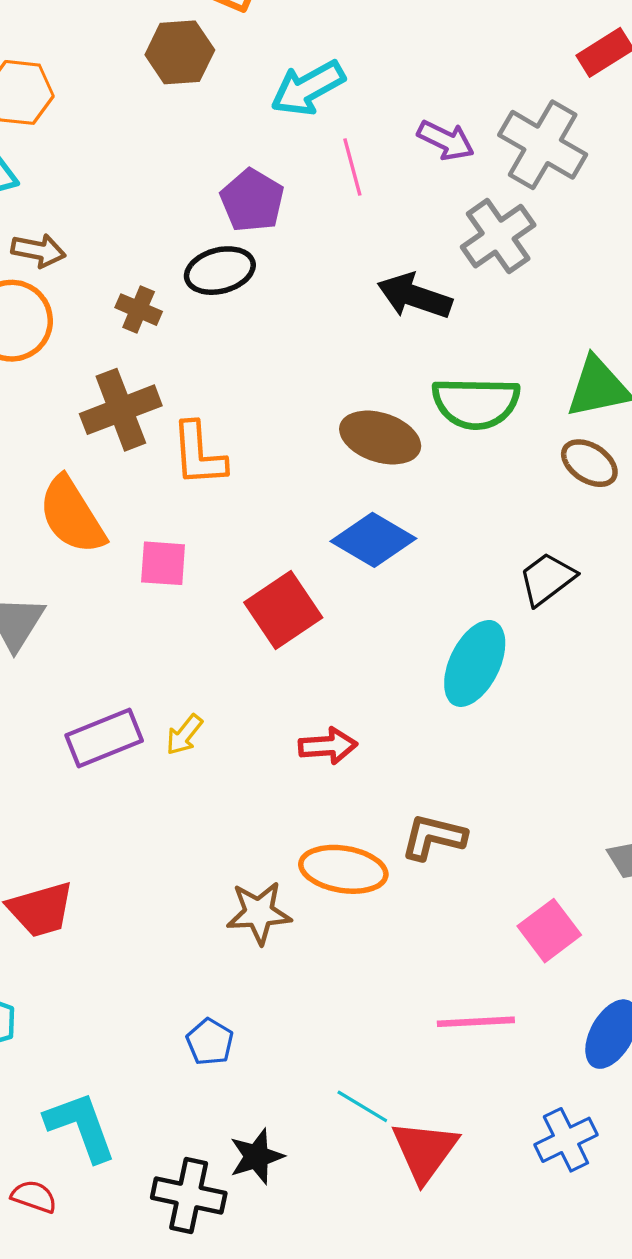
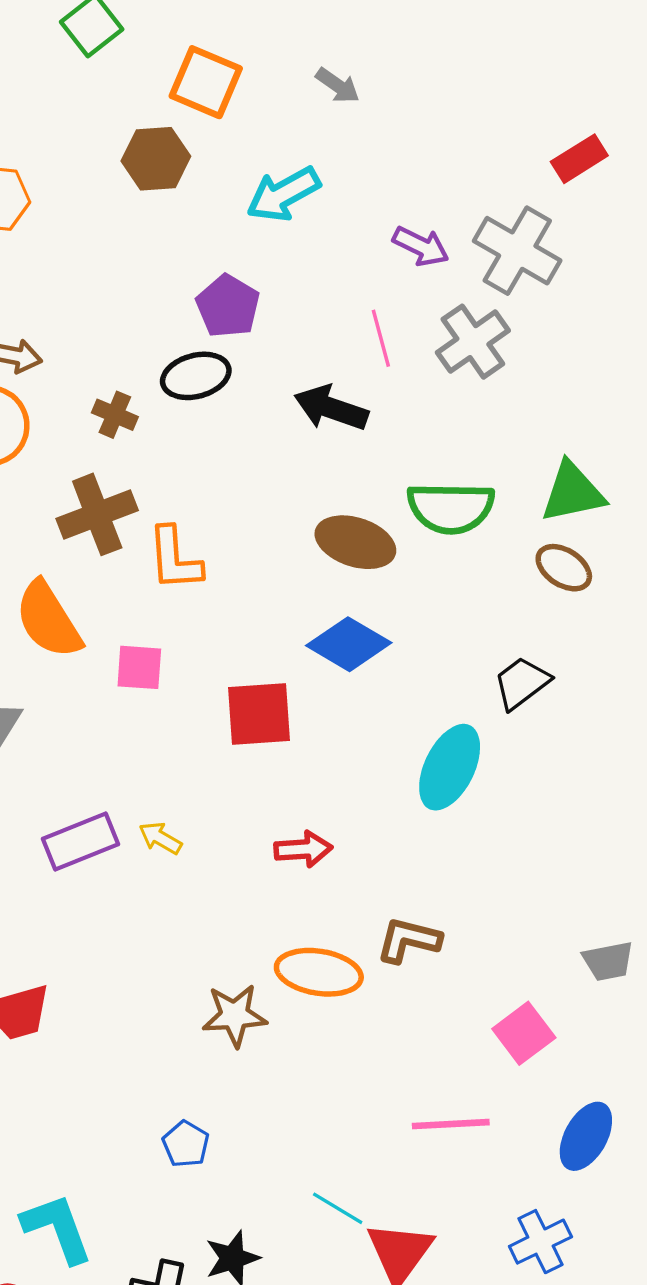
pink line: (352, 167) -> (381, 338), moved
black arrow: (415, 296) -> (331, 408), moved
red square: (283, 610) -> (259, 714), turned 30
yellow arrow: (184, 735) -> (160, 838), turned 81

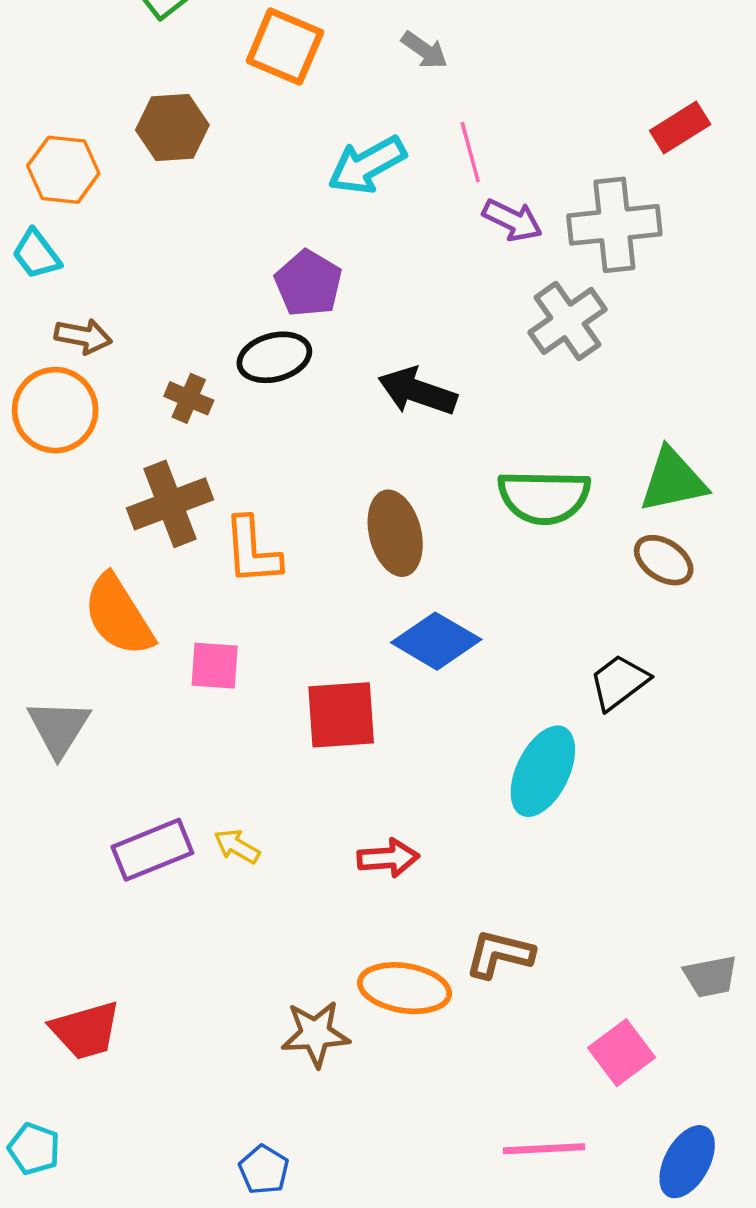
brown hexagon: (156, 159) -> (172, 128), moved
gray cross: (517, 251) -> (614, 225), turned -36
pink line: (381, 338) -> (470, 152), moved
brown ellipse: (355, 542) -> (395, 533), moved, turned 58

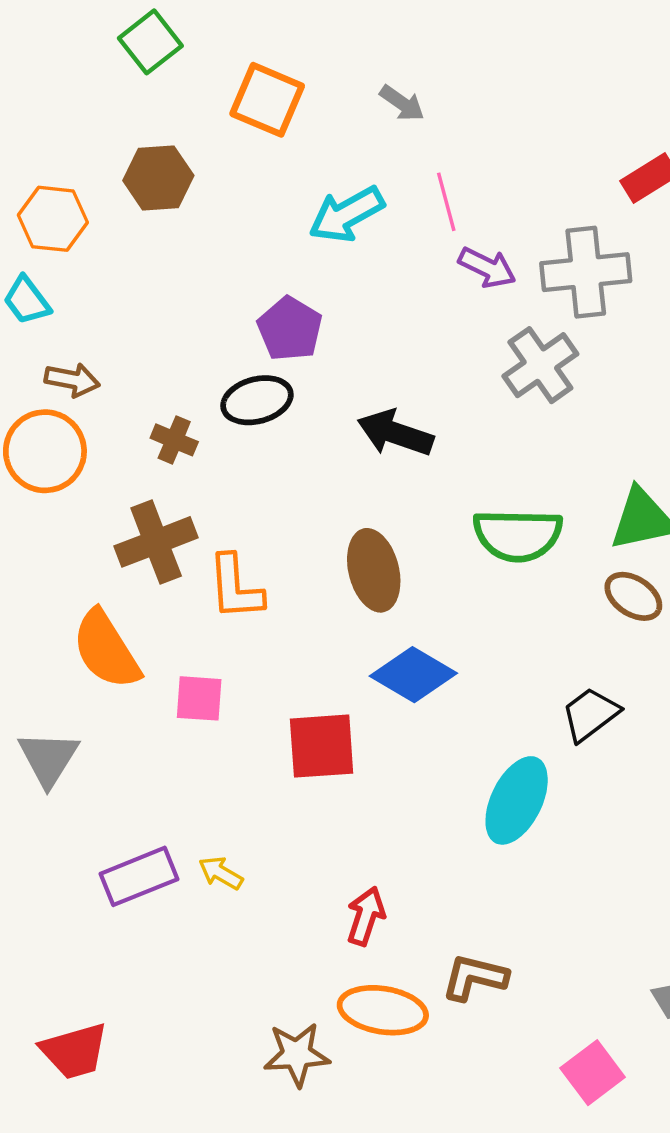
red arrow: (388, 858) -> (366, 916), moved, turned -68

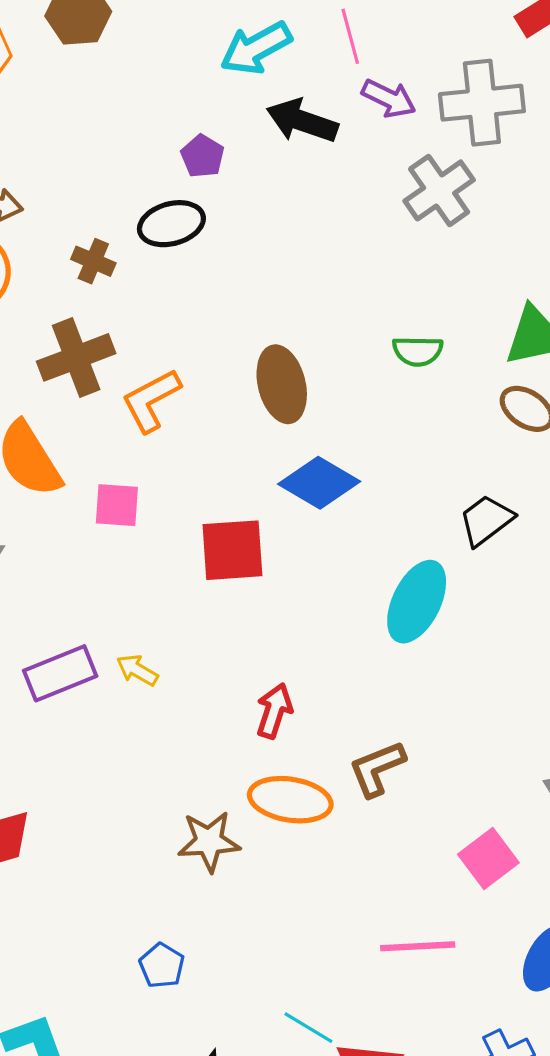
purple pentagon: (290, 329) -> (202, 156), size x0.7
black arrow: (395, 433) -> (302, 121), moved
green semicircle: (518, 535) -> (418, 351), size x0.6
orange L-shape: (235, 587) -> (151, 400), turned 66
brown L-shape: (475, 977) -> (377, 769), turned -36

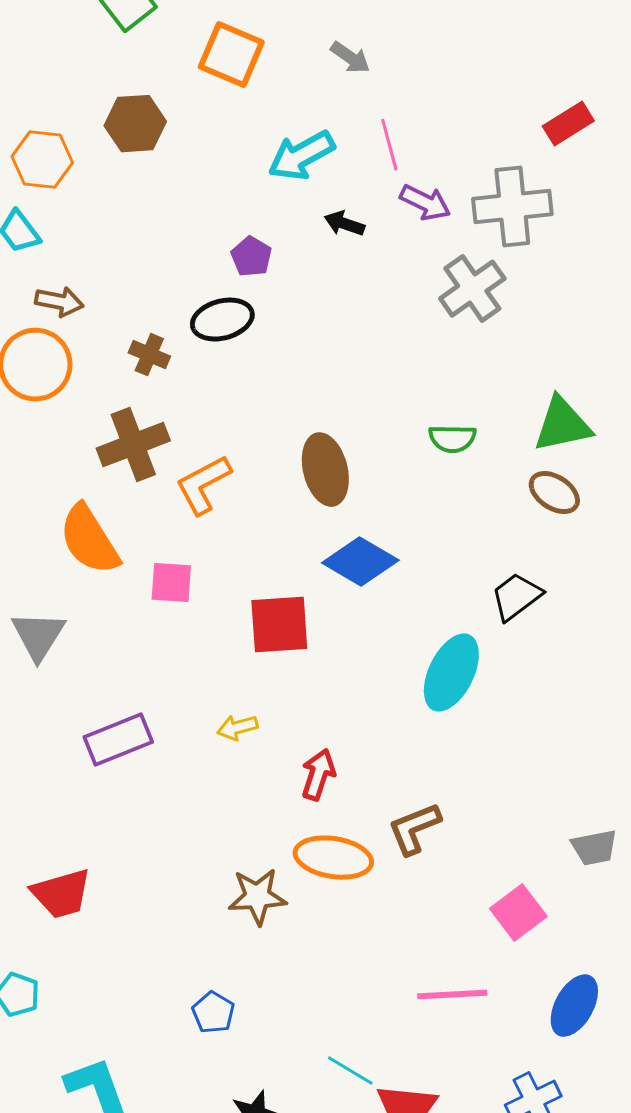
black arrow: (302, 121) -> (344, 224), size x0.6
yellow arrow: (137, 670) -> (237, 728), moved, turned -45

